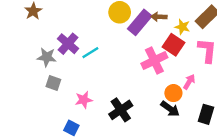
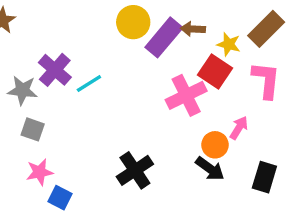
pink star: (84, 100) -> (40, 172), moved

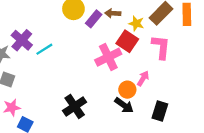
purple rectangle: (164, 37) -> (94, 19), size x0.7

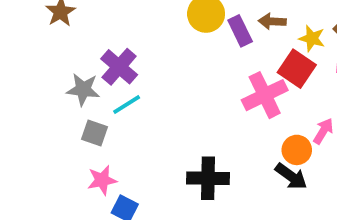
purple rectangle: (94, 19) -> (240, 31), turned -66
cyan line: (44, 49) -> (127, 105), moved
black cross: (75, 106) -> (208, 178), turned 35

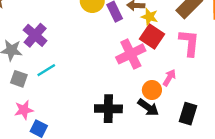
yellow star: (312, 38) -> (149, 17), moved
cyan line: (127, 105) -> (46, 70), moved
black cross: (208, 178) -> (108, 109), moved

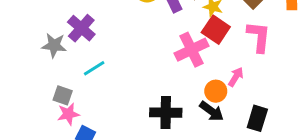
gray square: (19, 79) -> (63, 95), moved

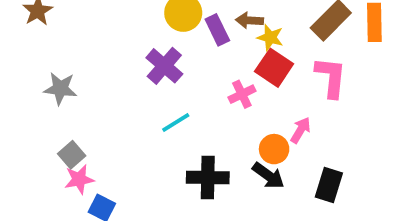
purple cross: (81, 28) -> (164, 66), moved
pink cross: (191, 50) -> (242, 94), size x0.6
cyan line: (94, 68) -> (176, 123), moved
gray square: (63, 95) -> (72, 155), turned 30

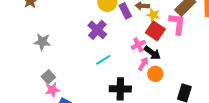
pink L-shape: (331, 77) -> (177, 24), moved
pink arrow: (301, 130) -> (143, 64), moved
black arrow: (268, 176) -> (152, 53), moved

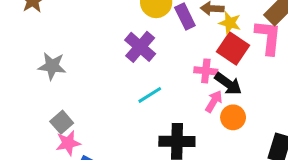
pink cross: (138, 45) -> (206, 71), turned 32

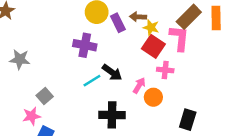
purple cross: (140, 47) -> (85, 45), turned -30
pink cross: (206, 71) -> (165, 70), moved
black arrow: (228, 84) -> (112, 72), moved
gray square: (62, 122) -> (45, 96), moved

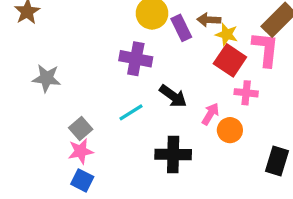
cyan line: (92, 81) -> (131, 112), moved
pink star: (32, 116) -> (81, 151), moved

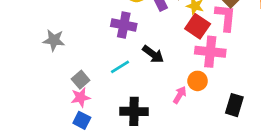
pink cross: (246, 93) -> (210, 52), size x1.6
pink arrow: (210, 114) -> (180, 95), moved
black cross: (173, 154) -> (134, 111), moved

